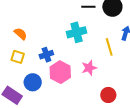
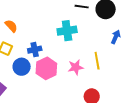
yellow line: (109, 47) -> (97, 61), moved
blue circle: (33, 82) -> (22, 67), moved

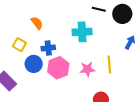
orange semicircle: (11, 26) -> (37, 23), moved

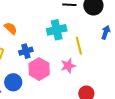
blue circle: (34, 64) -> (13, 82), moved
yellow line: (109, 65) -> (79, 46), moved

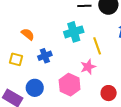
pink hexagon: (39, 69) -> (70, 85), moved

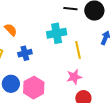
pink star: (88, 67) -> (74, 77), moved
pink hexagon: (70, 85) -> (34, 88), moved

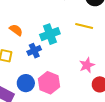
cyan cross: (57, 33) -> (50, 34), moved
yellow line: (78, 50) -> (84, 26), moved, turned -54

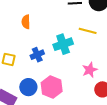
orange semicircle: (16, 30) -> (26, 22), moved, turned -128
cyan cross: (50, 34) -> (63, 44), moved

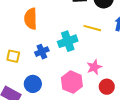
orange semicircle: (26, 22) -> (31, 19), size x1.5
pink hexagon: (52, 87) -> (72, 82), moved

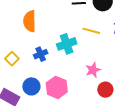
yellow square: (13, 56) -> (12, 59), turned 32
pink hexagon: (72, 82) -> (57, 87), moved

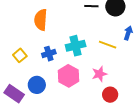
yellow line: (91, 31) -> (108, 45), moved
pink hexagon: (57, 87) -> (69, 76), moved

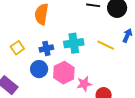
pink star: (99, 74) -> (84, 84), moved
blue circle: (37, 85) -> (39, 69), moved

